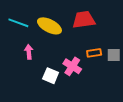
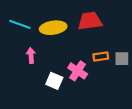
yellow ellipse: (49, 26) -> (53, 28), turned -35

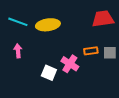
red trapezoid: (90, 21) -> (103, 19), moved
pink arrow: (31, 55) -> (18, 51), moved

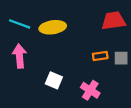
pink arrow: (18, 51) -> (20, 56), size x1.5
pink cross: (70, 64) -> (90, 90), moved

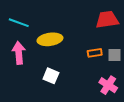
yellow ellipse: (53, 27) -> (50, 39), moved
pink cross: (90, 90) -> (108, 85), moved

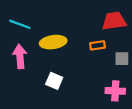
orange rectangle: (95, 53) -> (98, 45), moved
pink cross: (108, 85) -> (115, 91), turned -30

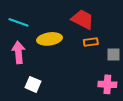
red trapezoid: (114, 21) -> (83, 19), moved, turned 35
white square: (54, 81) -> (33, 84), moved

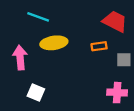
red trapezoid: (83, 19) -> (115, 21), moved
cyan line: (19, 22) -> (38, 17), moved

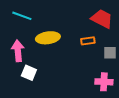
cyan line: (38, 17) -> (22, 16), moved
white square: (36, 93) -> (29, 73), moved

